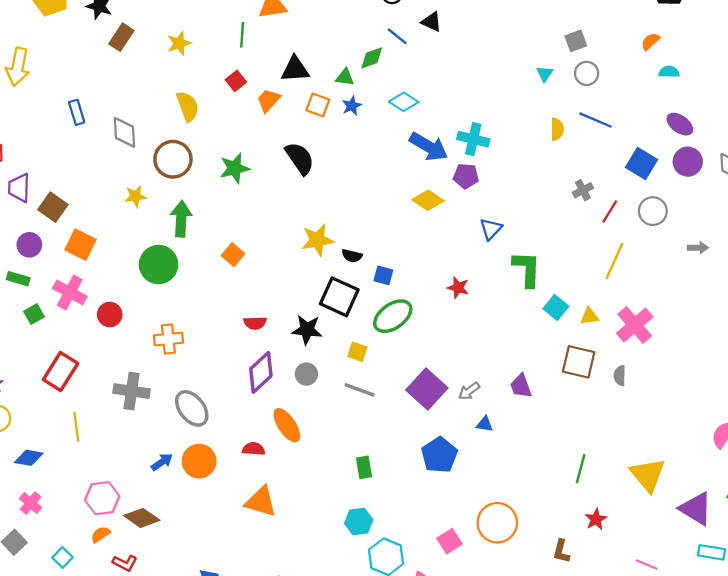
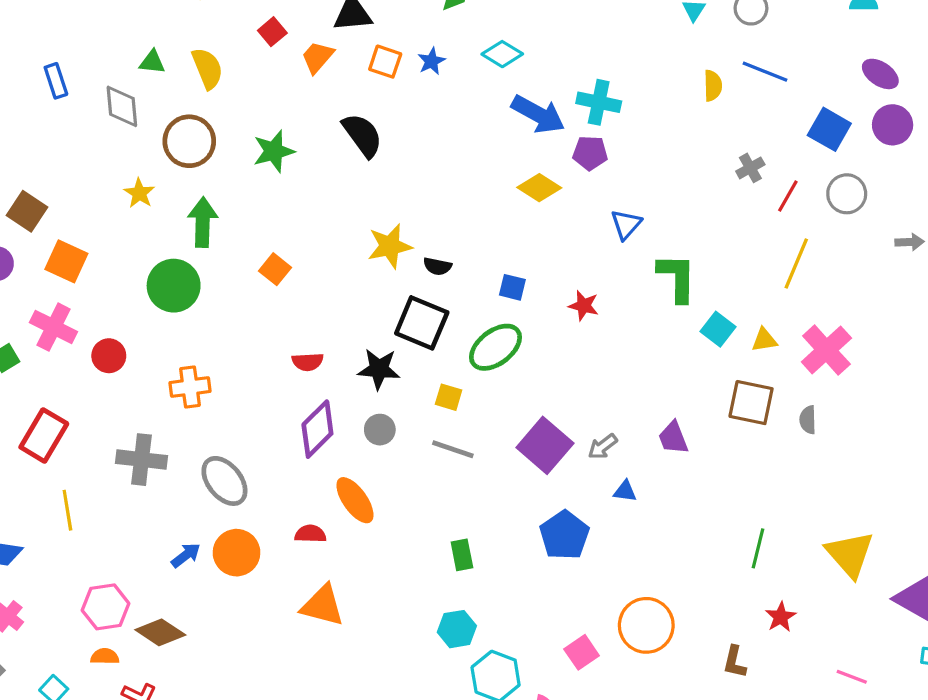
green triangle: (345, 77) -> (152, 62), moved
yellow star: (135, 196) -> (139, 193), turned -30
blue square: (383, 275) -> (512, 287), moved
orange semicircle: (101, 534) -> (105, 656), turned 36

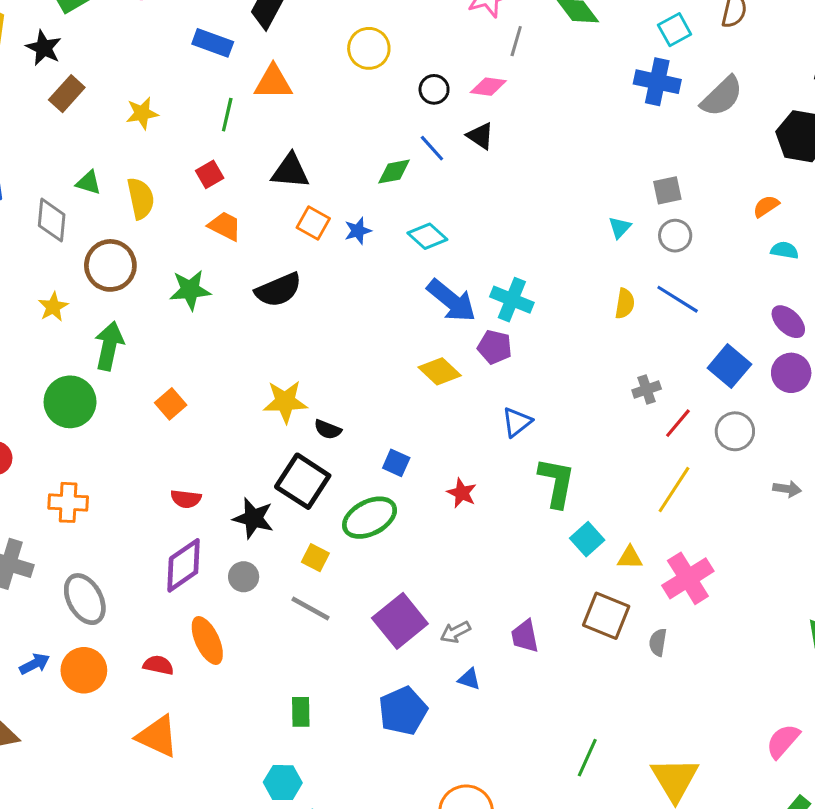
orange trapezoid: (317, 57) -> (225, 226), moved, turned 66
black semicircle: (362, 135) -> (278, 290), turned 93

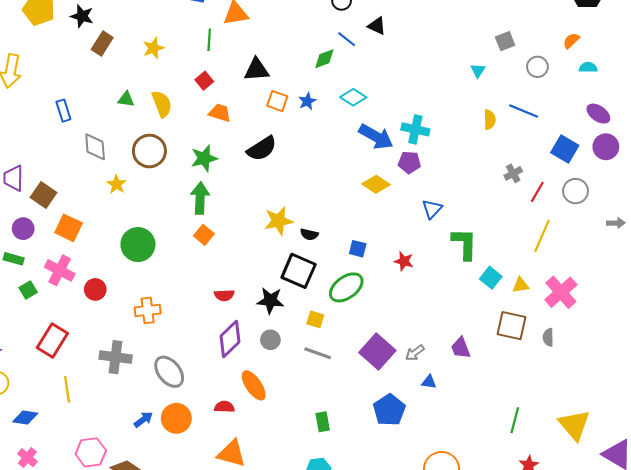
gray diamond: (52, 220) -> (95, 147), moved
gray circle: (675, 236) -> (537, 67), moved
green arrow: (109, 346) -> (200, 198), moved

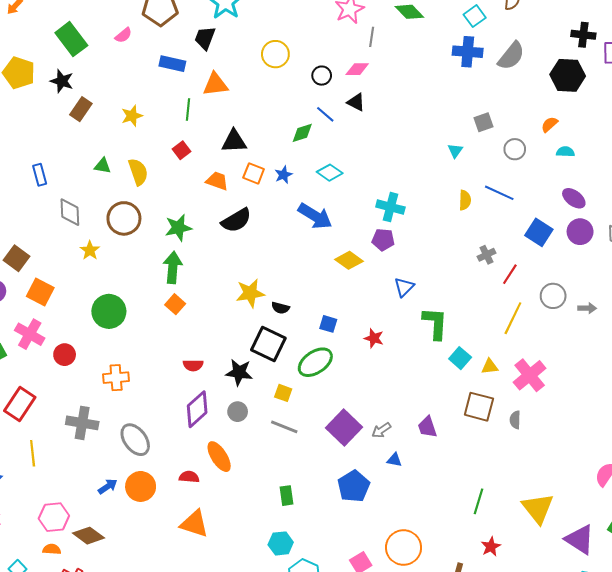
orange trapezoid: (220, 113) -> (217, 181), moved
blue arrow: (376, 137) -> (315, 216), moved
gray circle: (575, 191) -> (553, 296), moved

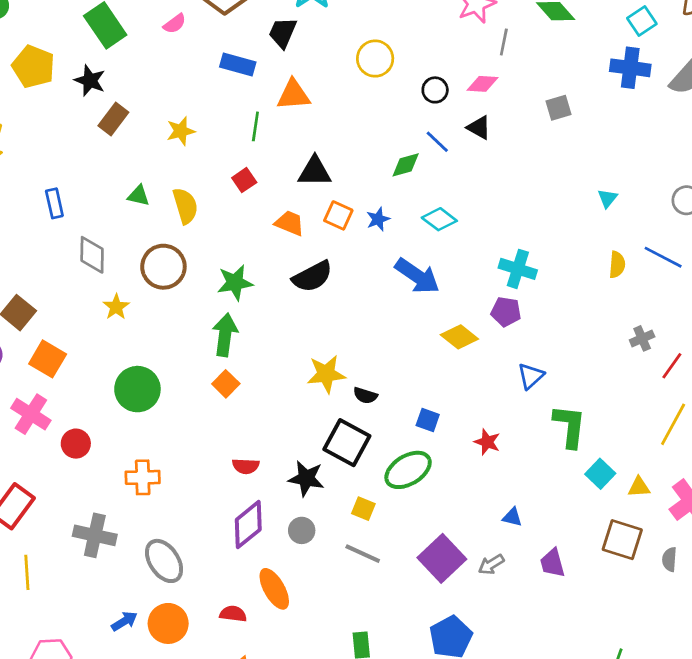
gray square: (483, 122) -> (558, 108), moved
blue triangle: (394, 460) -> (512, 517), moved

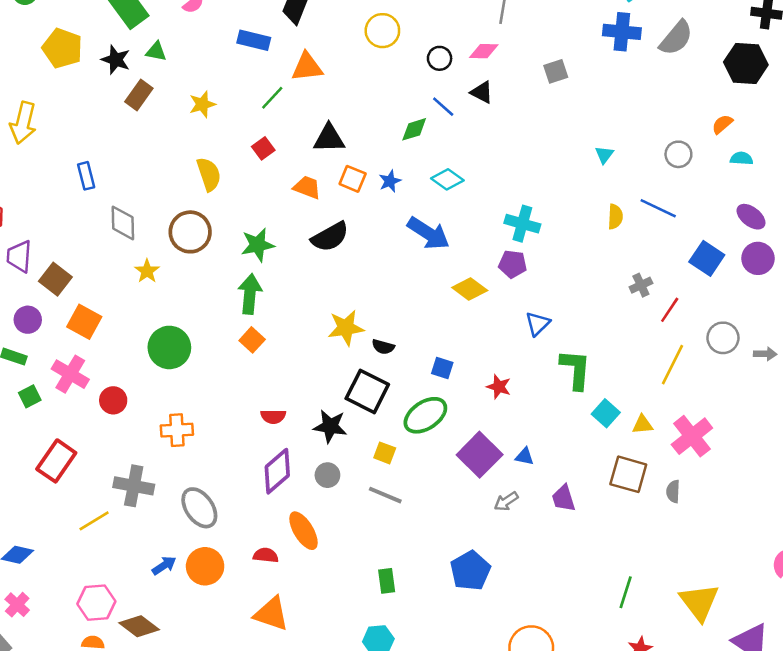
green line: (255, 126) -> (272, 98), turned 36
green triangle: (139, 196) -> (156, 51), moved
purple square: (442, 558) -> (480, 455), moved
yellow line: (27, 572) -> (94, 521), moved, turned 64

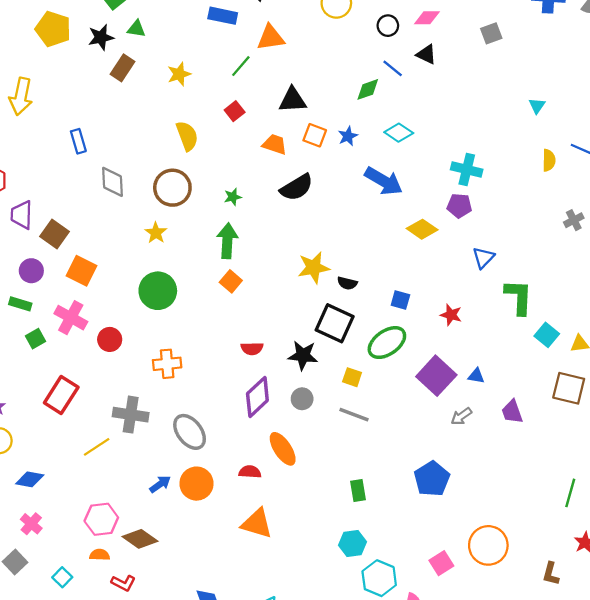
black star: (116, 60) -> (101, 37), turned -30
green star: (258, 245) -> (233, 197), size x0.6
yellow star: (147, 271) -> (156, 233), moved

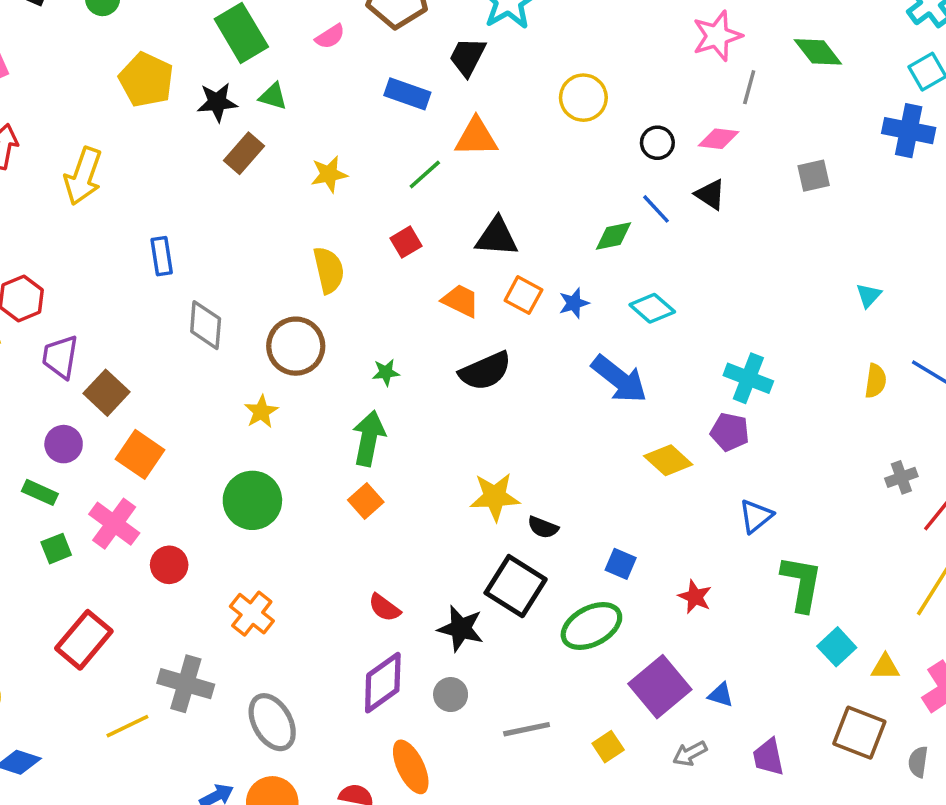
red semicircle: (252, 349) -> (384, 608), turned 30
orange cross: (167, 364) -> (252, 614), turned 36
yellow square: (352, 377) -> (608, 747), moved, turned 30
gray line: (354, 415) -> (527, 729), turned -40

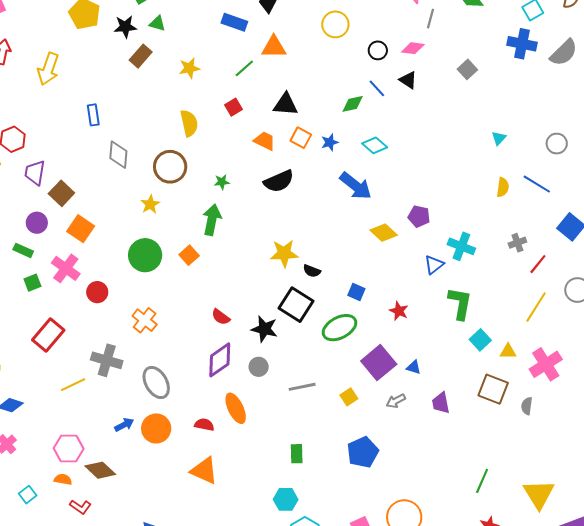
gray square: (814, 176) -> (467, 69), turned -30
cyan cross: (748, 378) -> (461, 246), moved
orange square: (366, 501) -> (189, 255), moved

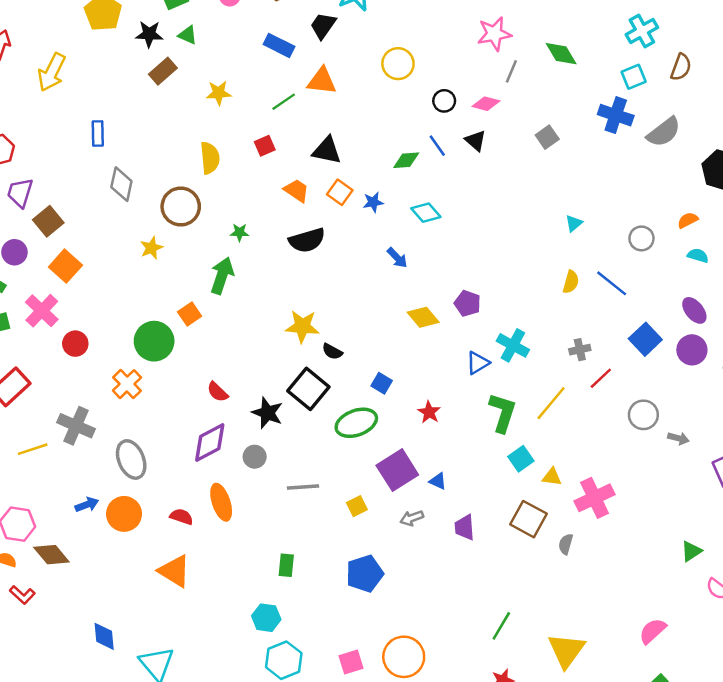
blue arrow: (356, 186) -> (397, 258), size x0.6
green circle: (145, 255) -> (154, 341), moved
yellow line: (536, 307) -> (551, 403), moved

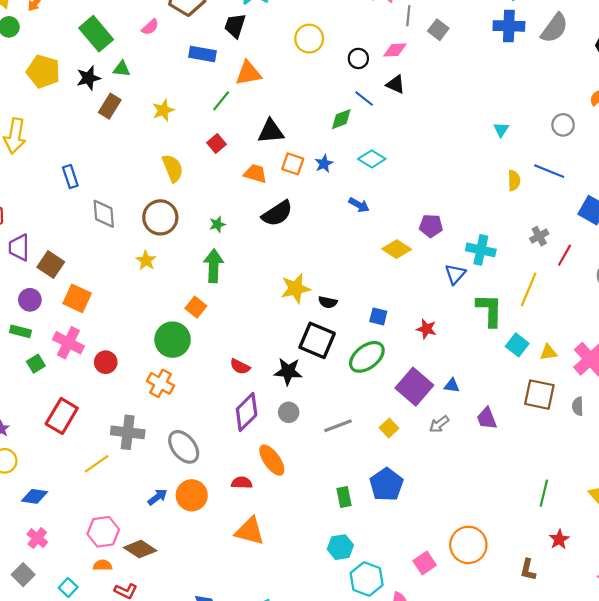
gray square: (547, 137) -> (438, 30), moved
blue pentagon: (365, 574) -> (386, 485), moved

